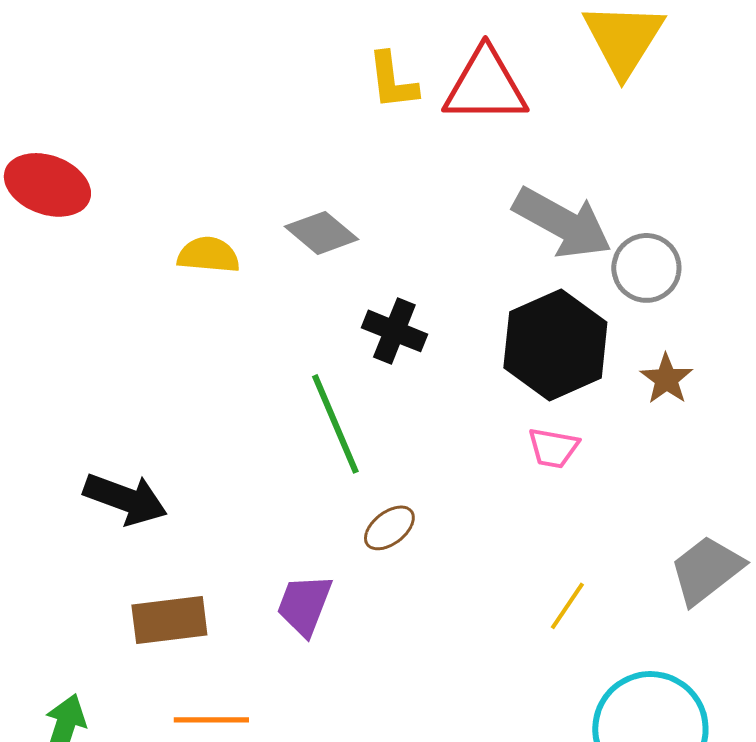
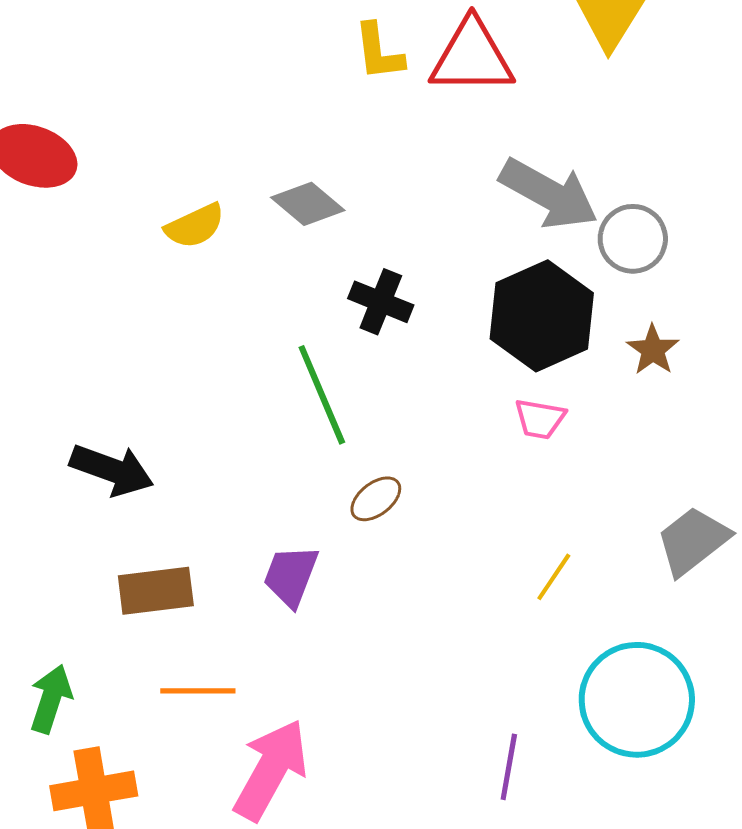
yellow semicircle: (208, 255) -> (195, 226), turned 150

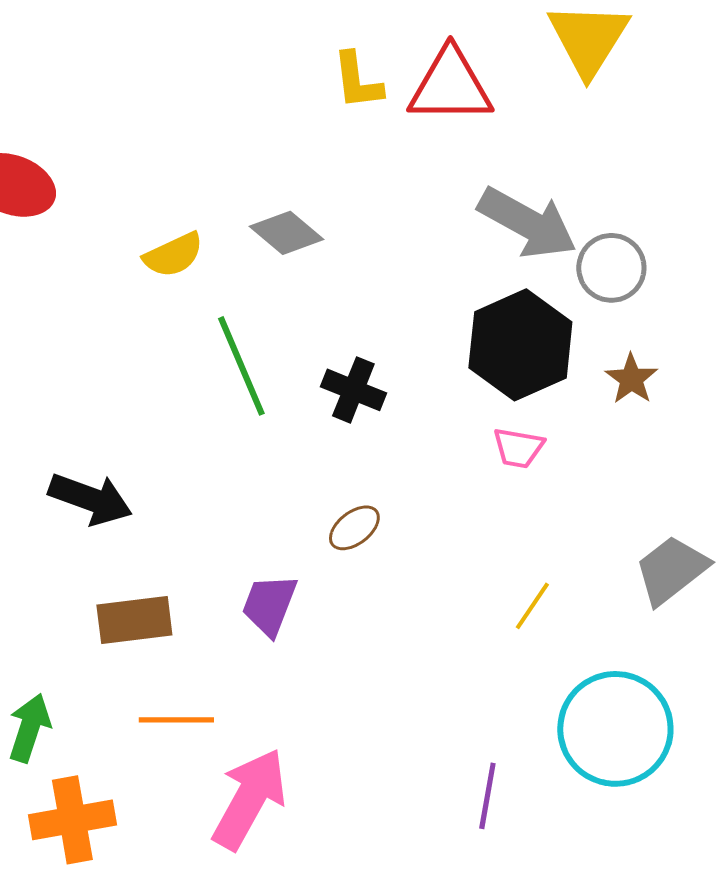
black cross: (381, 302) -> (353, 390), moved
green line: (322, 395) -> (241, 366), moved

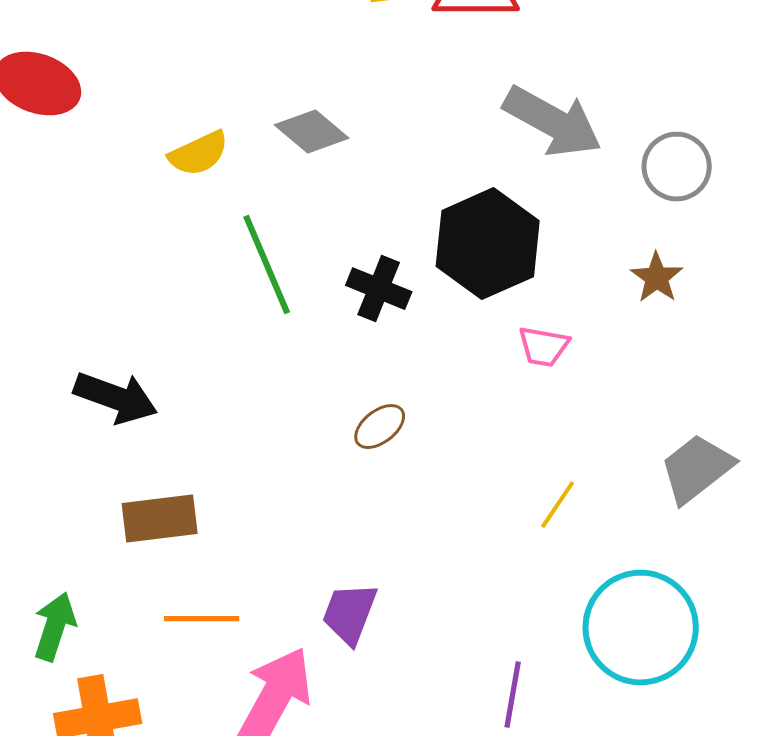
gray circle: (611, 268) -> (677, 167), moved
black hexagon: (520, 345) -> (488, 244), moved
purple trapezoid: (269, 605) -> (350, 614), moved

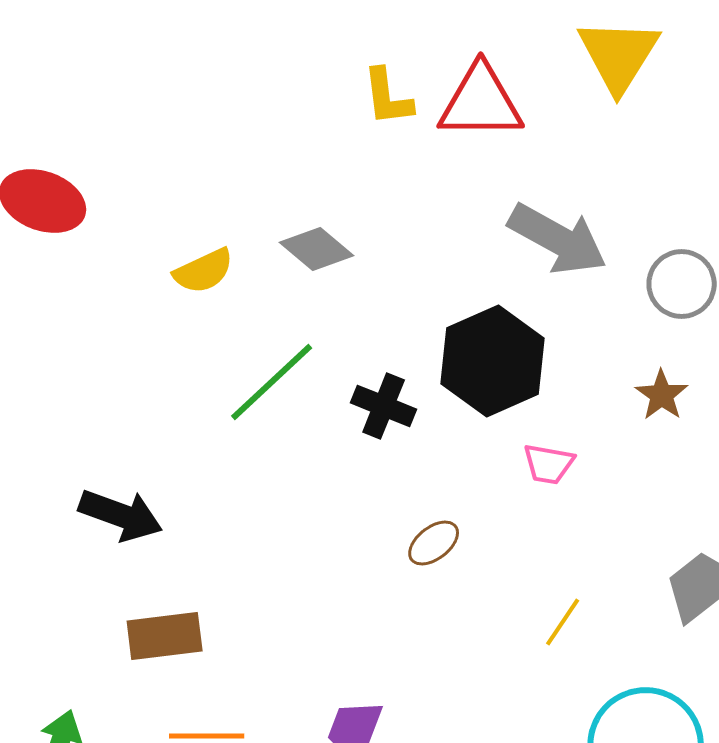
green line: (267, 265) -> (272, 382), turned 70
brown ellipse: (380, 427) -> (434, 543), moved

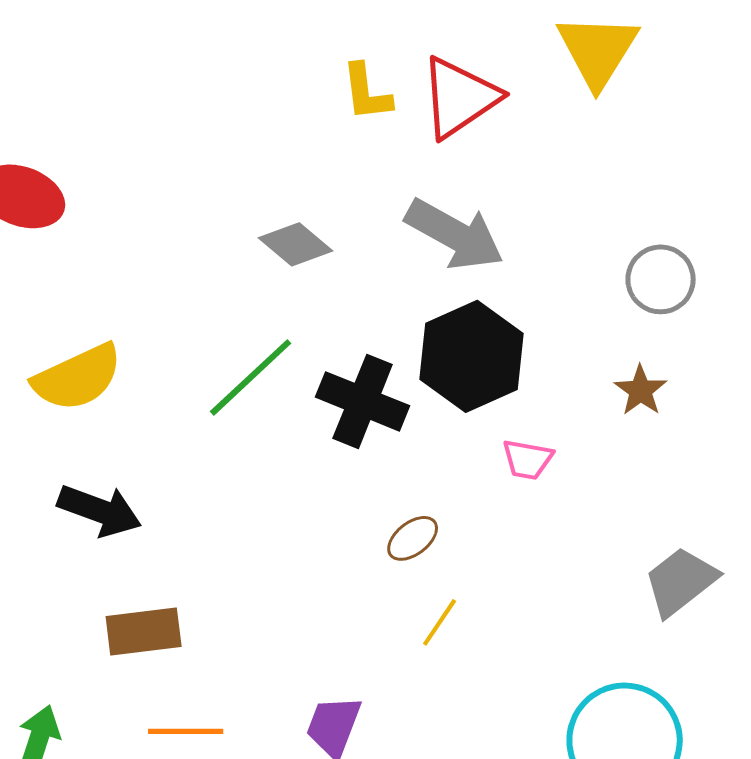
red triangle: (481, 102) -> (460, 97), turned -34
gray arrow: (558, 239) -> (455, 234), moved
yellow semicircle: (204, 271) -> (78, 377), moved, size x1.5
black cross: (384, 406) -> (363, 401), size x1.4
yellow line: (563, 622) -> (440, 622), moved

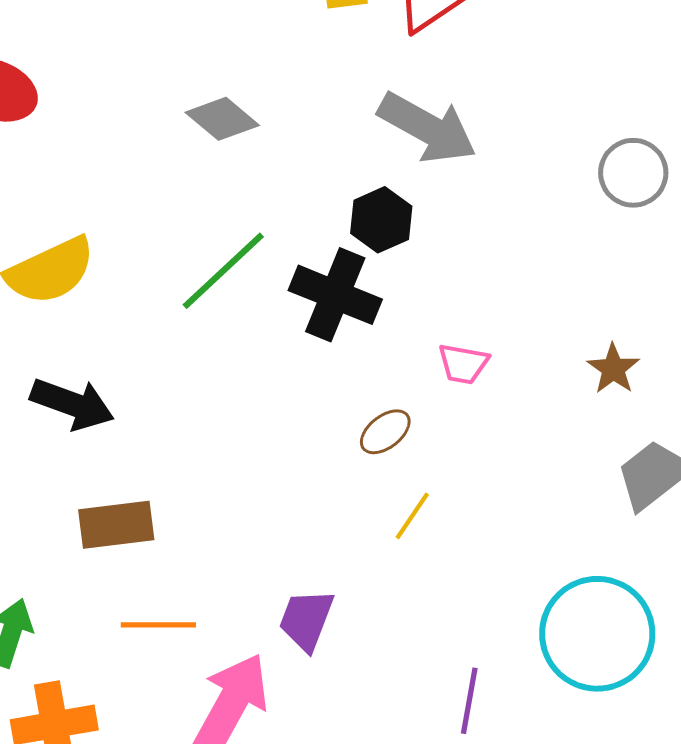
gray diamond: (296, 244) -> (222, 119), moved
black hexagon: (472, 356) -> (381, 220), moved, size x0.6
brown star: (641, 390) -> (613, 369), moved
pink trapezoid: (528, 459) -> (463, 364), moved

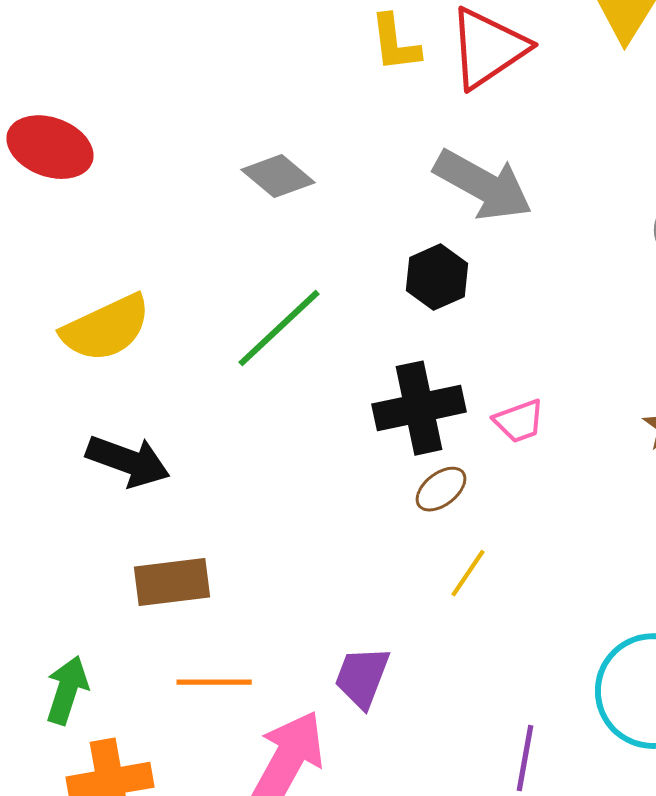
black cross: (335, 295) -> (419, 408), moved, turned -34
pink trapezoid: (463, 364) -> (519, 421), turned -30

